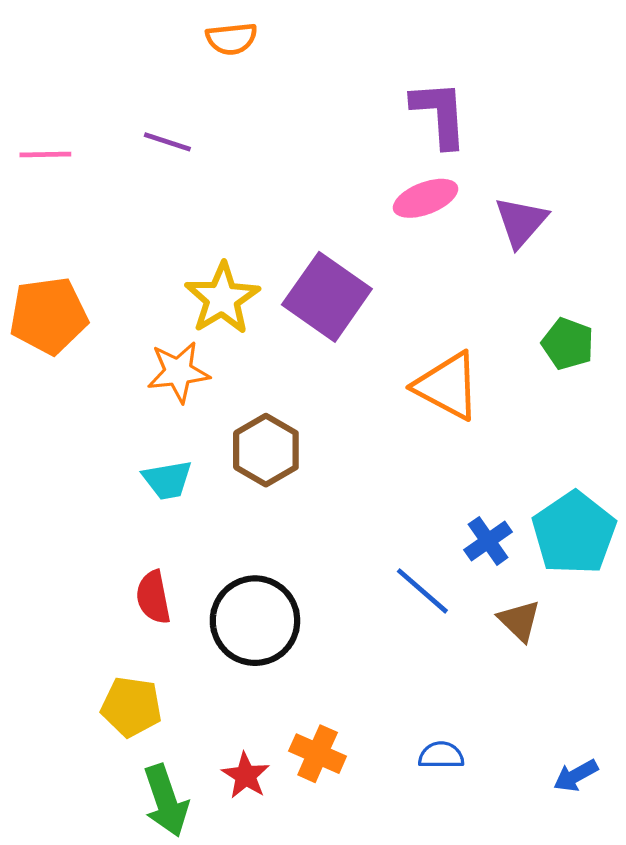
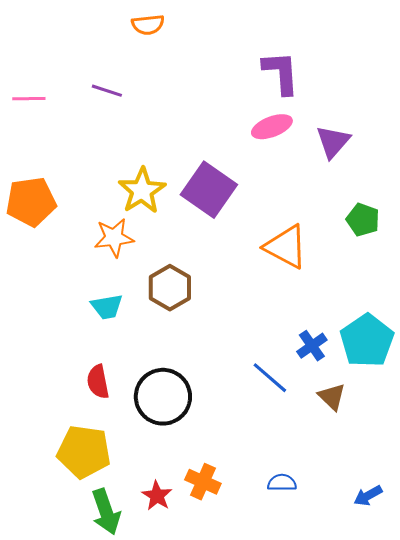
yellow pentagon: (131, 707) -> (84, 452), size x1.4

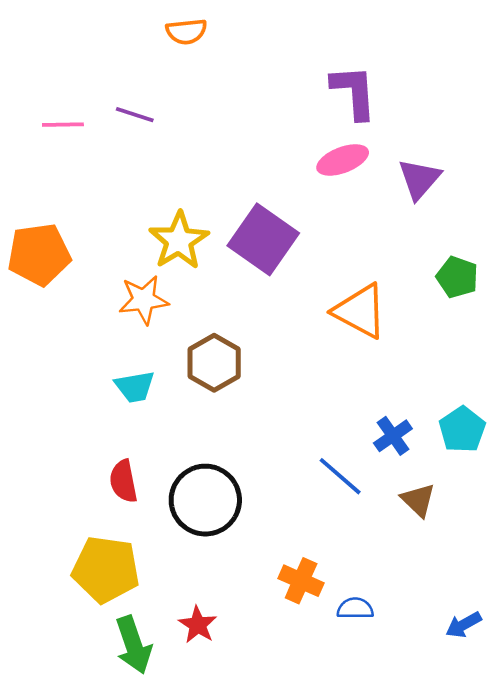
pink line: (29, 99) -> (63, 125), moved
cyan pentagon: (367, 341) -> (462, 430), size x0.7
orange cross: (203, 482) -> (301, 581), moved

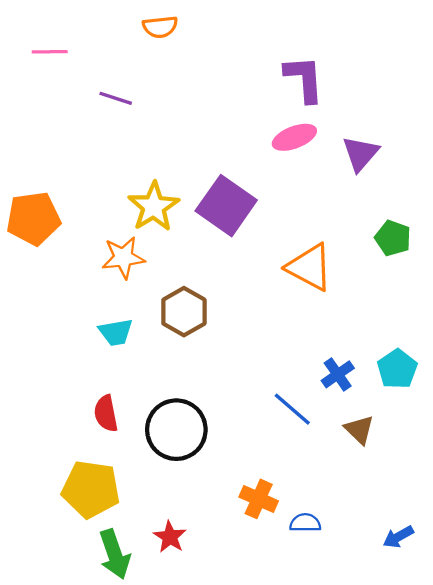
pink line: (63, 125) -> (50, 52), moved

